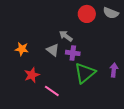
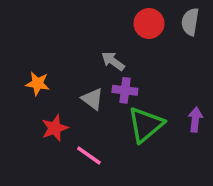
gray semicircle: (111, 13) -> (190, 22), turned 77
gray triangle: (53, 50) -> (92, 99), moved

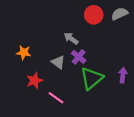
gray semicircle: (190, 22) -> (120, 14), turned 56
purple cross: (125, 90) -> (79, 57), turned 32

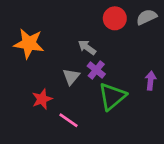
orange star: (24, 53) -> (29, 43), moved, size x1.6
gray triangle: (58, 62) -> (71, 77), turned 32
purple arrow: (123, 75) -> (151, 81), moved

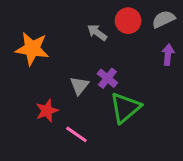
gray arrow: (87, 47) -> (97, 32), moved
purple arrow: (151, 81) -> (168, 55), moved

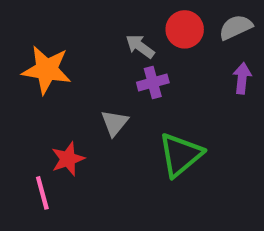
purple cross: (107, 78) -> (153, 82), moved, turned 36
pink line: (76, 134) -> (42, 193), moved, turned 40

